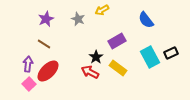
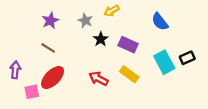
purple rectangle: (117, 41) -> (128, 45), turned 54
black star: (96, 57) -> (101, 39), moved
purple arrow: (28, 64) -> (15, 70), moved
pink square: (29, 84) -> (32, 92), turned 32

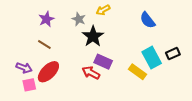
black star: (101, 39) -> (93, 36), size x1.5
purple rectangle: (128, 45) -> (103, 62), moved
purple arrow: (15, 70) -> (24, 68), moved, turned 105
yellow rectangle: (129, 74) -> (137, 72), moved

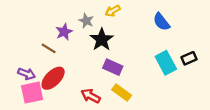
purple star: (46, 19) -> (64, 32), moved
yellow rectangle: (137, 72) -> (122, 93), moved
red arrow: (91, 73) -> (91, 96), moved
pink square: (29, 85) -> (32, 93), size x1.5

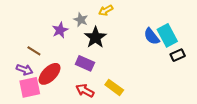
blue semicircle: (161, 22) -> (152, 36), moved
brown line: (49, 48) -> (34, 51), moved
cyan rectangle: (166, 63) -> (167, 35), moved
purple rectangle: (113, 67) -> (85, 63), moved

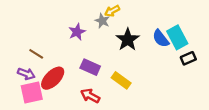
gray star: (81, 20) -> (102, 21), moved
purple star: (60, 30) -> (77, 32), moved
black star: (95, 37) -> (128, 40), moved
yellow rectangle: (114, 87) -> (121, 80), moved

